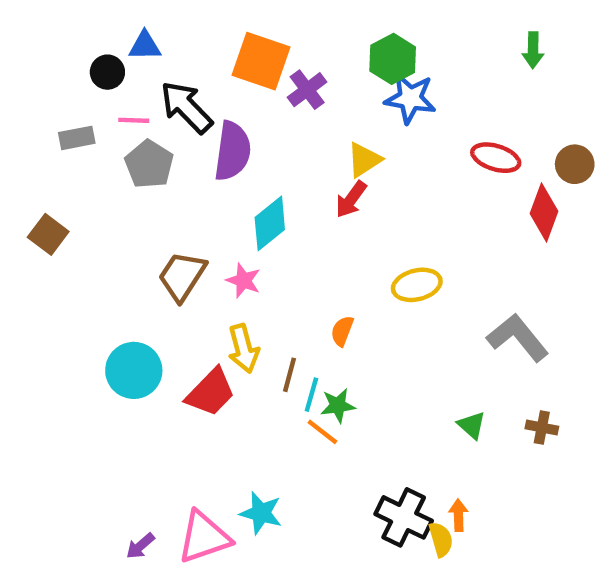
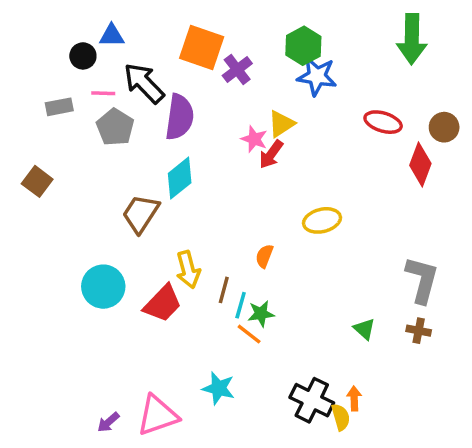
green arrow: (533, 50) -> (412, 39), size x1.8
cyan diamond: (270, 223) -> (180, 178), moved
pink star: (243, 280) -> (254, 139), moved
gray L-shape: (518, 338) -> (422, 280), moved, turned 54
cyan star: (261, 513) -> (219, 388), moved

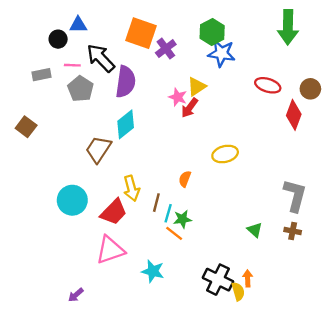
pink triangle: (158, 415) -> (110, 250), moved

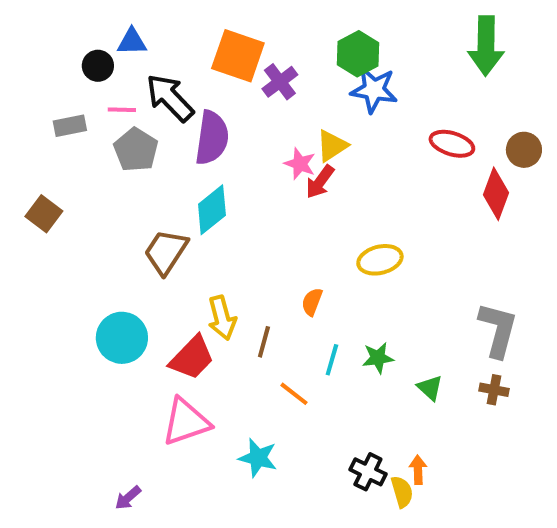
cyan line: (168, 213) -> (332, 360), moved
green star: (182, 219) -> (378, 358), moved
black cross: (218, 280) -> (368, 472), size x0.7

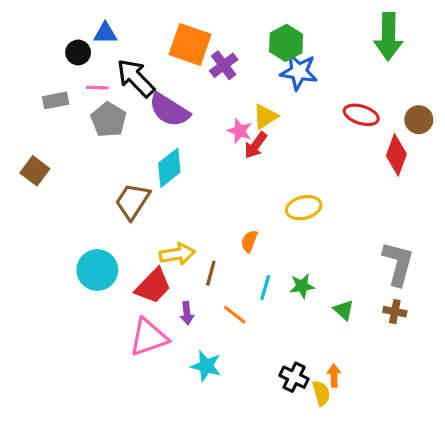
purple semicircle: (212, 138) -> (169, 110), turned 114
yellow arrow: (222, 318) -> (177, 254), turned -84
purple arrow: (128, 498) -> (187, 313), moved, turned -55

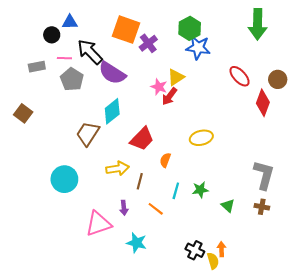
red ellipse: (361, 115) -> (240, 76), turned 30
red trapezoid: (153, 286) -> (142, 139), moved

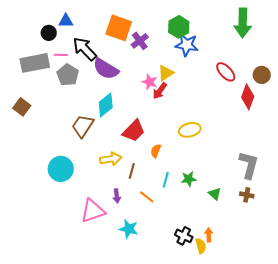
gray rectangle: (37, 67) -> (35, 63), size x1.8

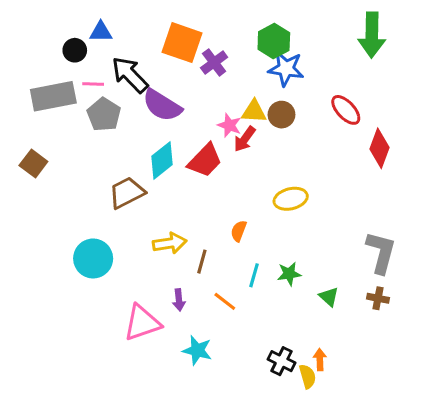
yellow triangle: (166, 73) -> (254, 111), turned 36
brown circle: (262, 75) -> (281, 115), moved
brown trapezoid: (83, 126) -> (127, 193), turned 30
red trapezoid: (134, 131) -> (205, 160), moved

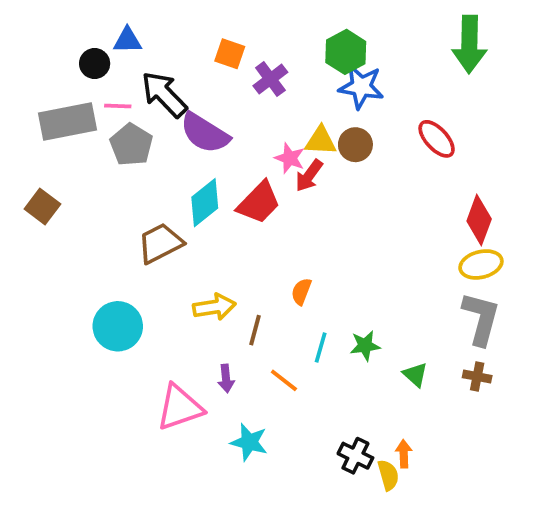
orange square: (182, 43) -> (230, 54), size x0.6
red diamond: (379, 148) -> (479, 220), moved
yellow ellipse: (291, 199) -> (481, 264), moved

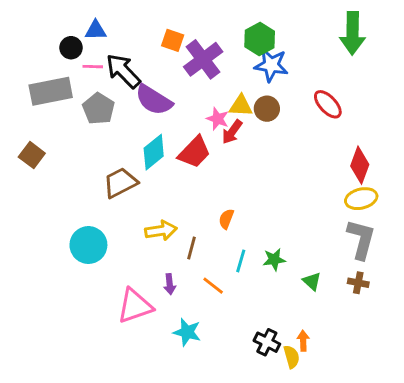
purple cross: (270, 79) -> (203, 59), size x1.5
pink line: (118, 106) -> (93, 67), moved

